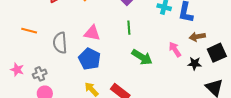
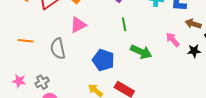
pink triangle: (92, 33) -> (78, 25), moved, turned -30
brown arrow: (197, 37) -> (193, 24), turned 35
blue pentagon: (90, 59) -> (103, 60), moved

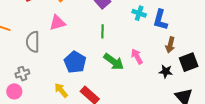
brown arrow: (193, 24) -> (170, 45), turned -105
pink arrow: (173, 40) -> (137, 56), moved
gray cross: (42, 82) -> (22, 74), moved

